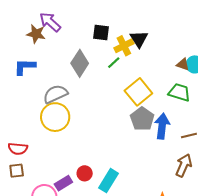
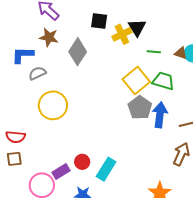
brown star: (36, 34) -> (49, 37), moved
green line: (114, 63) -> (154, 52), moved, turned 48
green trapezoid: (179, 92) -> (163, 81), moved
gray semicircle: (55, 94) -> (37, 73), moved, size x0.7

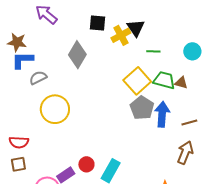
brown star: (49, 37) -> (17, 42), moved
brown triangle: (181, 53) -> (181, 83), moved

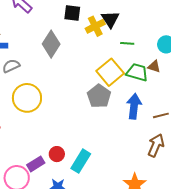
brown triangle: (181, 83) -> (154, 66), moved
gray pentagon: (142, 108) -> (99, 96), moved

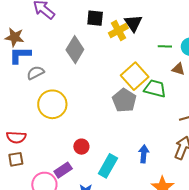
green line: (127, 43) -> (165, 46), moved
green trapezoid: (137, 72) -> (155, 89), moved
blue arrow: (134, 106) -> (144, 154), moved, size x0.7
red circle: (57, 154) -> (81, 147), moved

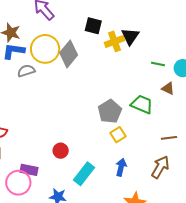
yellow square: (135, 76) -> (118, 135), moved, size x0.6
yellow circle: (52, 104) -> (45, 49), moved
purple rectangle: (63, 170) -> (29, 170), moved, turned 36

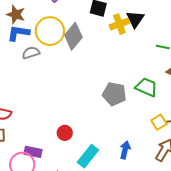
gray pentagon: (110, 111) -> (114, 94), turned -30
yellow square: (118, 135) -> (159, 122), moved

